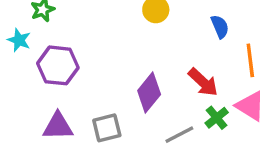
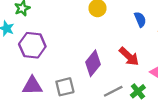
green cross: (217, 118) -> (138, 91), moved

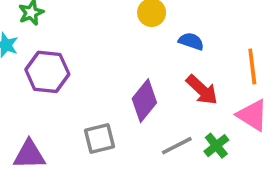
blue semicircle: (140, 19) -> (191, 41), moved, turned -48
purple triangle: (32, 86) -> (29, 155), moved

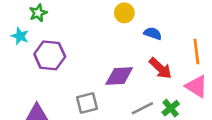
purple diamond: (144, 101) -> (119, 76), turned 48

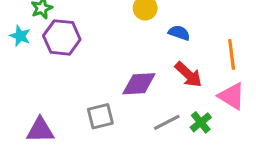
purple hexagon: (50, 55) -> (62, 37), moved

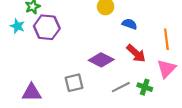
purple diamond: (139, 84) -> (101, 60), turned 30
pink triangle: (232, 96) -> (166, 69), turned 42
green cross: (201, 122) -> (145, 87), turned -32

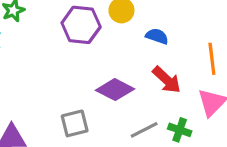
purple hexagon: (47, 27) -> (81, 25), moved

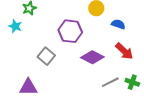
purple hexagon: (81, 25) -> (70, 31), moved
gray square: (75, 123) -> (46, 56), moved, turned -36

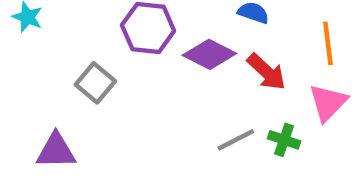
purple diamond: (92, 57) -> (209, 54), moved

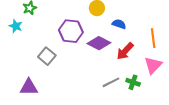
red arrow: (266, 72) -> (125, 51), turned 90

